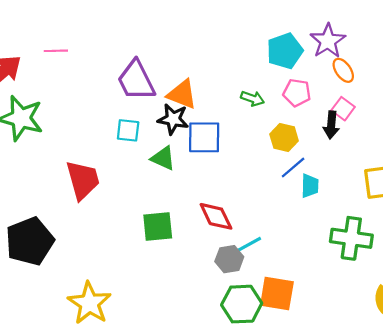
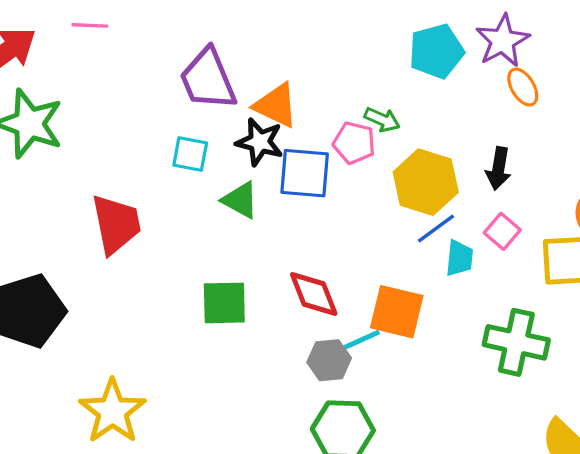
pink pentagon: (297, 93) -> (354, 143), moved
pink square: (343, 109) -> (502, 231), moved
yellow hexagon: (284, 138) -> (426, 182), size x1.5
orange square: (277, 294) -> (397, 312), moved

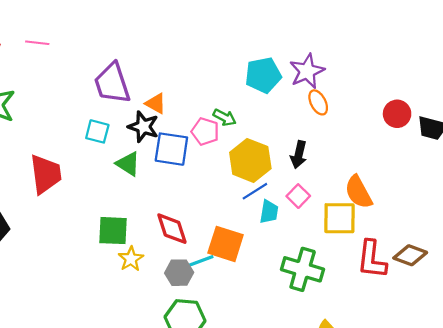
orange triangle: (276, 105) -> (156, 103), size x0.7
yellow star: (112, 411) -> (131, 259), moved, size x0.6

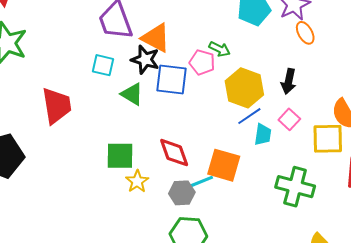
orange triangle: (156, 103) -> (156, 38), size x1.5

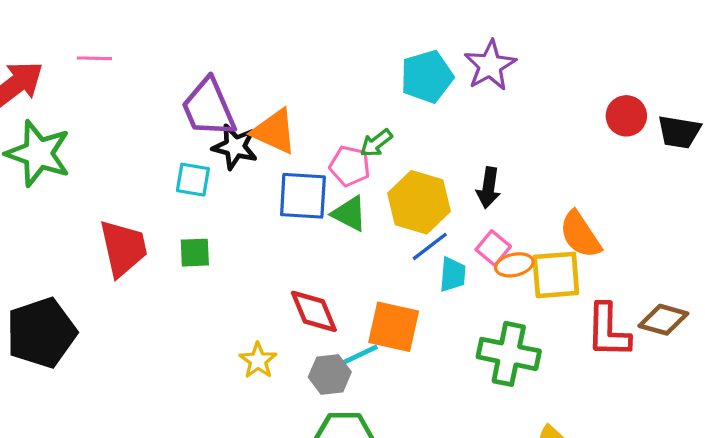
orange ellipse: (305, 33) -> (514, 265), moved, turned -70
green arrow: (220, 49) -> (376, 143), turned 120
black star: (145, 60) -> (235, 147), moved
green triangle: (132, 94) -> (349, 214), moved
green square: (120, 156) -> (195, 253), moved, size x0.7

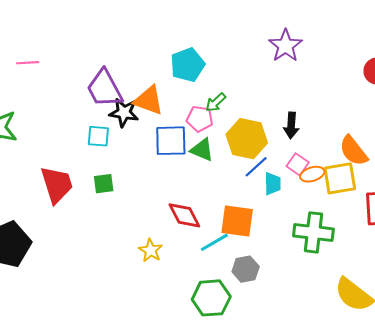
cyan pentagon: (427, 77) -> (188, 65), moved
gray hexagon: (330, 374) -> (246, 269), moved

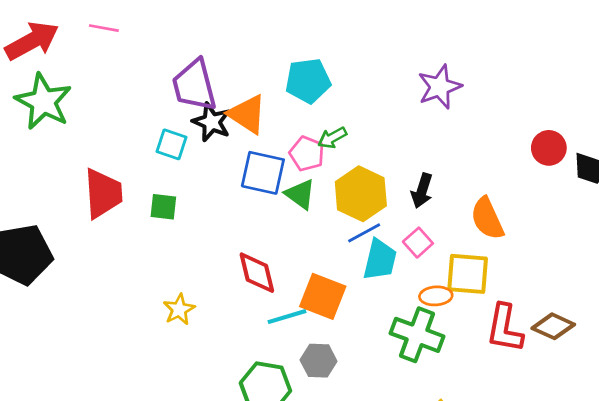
orange semicircle: (353, 151) -> (487, 218), moved
orange ellipse: (312, 174) -> (436, 296), moved
cyan trapezoid: (273, 184) -> (380, 260), size x1.4
yellow star: (151, 250) -> (179, 309), moved

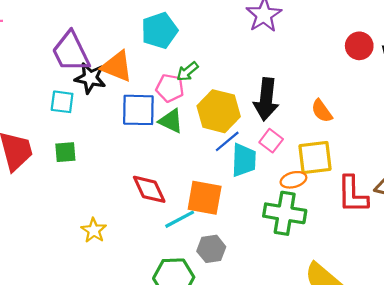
black arrow: (422, 191) -> (266, 99), size x1.5
orange semicircle: (487, 218) -> (322, 111), size x0.7

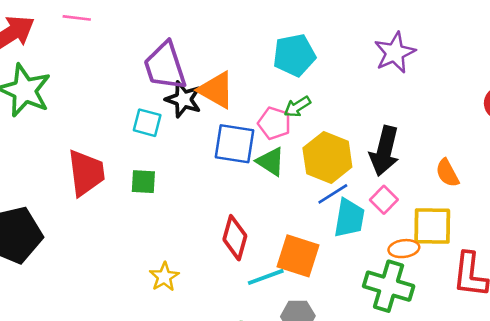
cyan pentagon: (159, 31) -> (294, 55), moved
red diamond: (149, 189) -> (235, 238), turned 33

